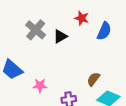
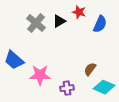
black triangle: (60, 36) -> (59, 21), moved
pink star: (40, 86) -> (40, 75), size x1.5

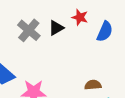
brown semicircle: (90, 69) -> (93, 85), turned 48

